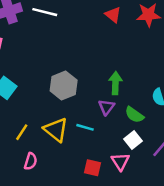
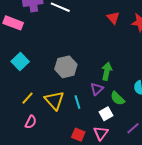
cyan line: (85, 127) -> (77, 102), turned 48
white square: (133, 140) -> (106, 114), moved

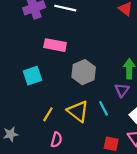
pink rectangle: (13, 23) -> (55, 45), moved
cyan square: (20, 62) -> (32, 76), turned 36

